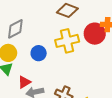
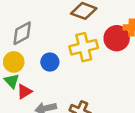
red triangle: (24, 82) -> (24, 92), moved

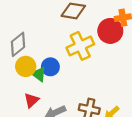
yellow circle: (14, 62) -> (26, 66), moved
green triangle: (12, 81) -> (39, 74), moved

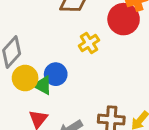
yellow cross: (80, 46) -> (89, 43), size x0.6

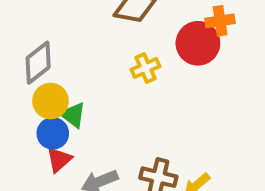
blue circle: (56, 74) -> (53, 133), moved

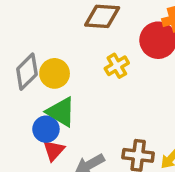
yellow circle: (51, 101) -> (55, 73), moved
green triangle: (73, 115) -> (61, 112), size x1.4

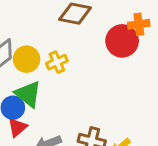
yellow cross: (117, 66) -> (57, 62), moved

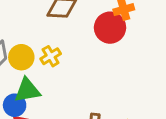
green triangle: (28, 94) -> (27, 90), turned -40

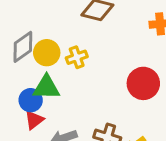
red circle: (110, 28) -> (143, 83), moved

